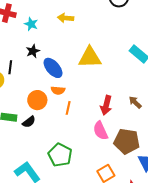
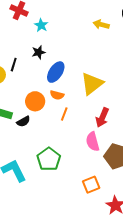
yellow arrow: (66, 18) -> (101, 24), moved
yellow triangle: (90, 57) -> (92, 84), moved, turned -45
blue ellipse: (53, 68) -> (56, 72), turned 65

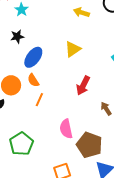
yellow triangle: (92, 84) -> (73, 49), moved, size x0.7
orange semicircle: (57, 95) -> (33, 80), turned 40
red arrow: (102, 117) -> (83, 86), moved

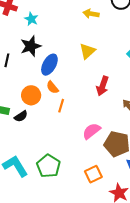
black star: (17, 37) -> (31, 46), size x1.5
pink semicircle: (66, 129) -> (92, 131), turned 72
green pentagon: (21, 144) -> (48, 166), moved

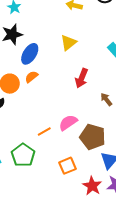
orange semicircle: (52, 87) -> (31, 77), turned 88
orange line: (61, 106) -> (44, 131), moved, turned 40

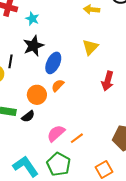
pink semicircle: (68, 123) -> (56, 133), moved

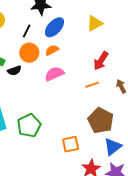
black line: (11, 61) -> (27, 31), moved
pink semicircle: (56, 133) -> (54, 74), moved
orange line: (77, 138) -> (92, 85), moved

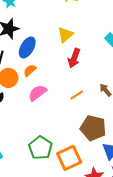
red arrow: (101, 61) -> (74, 58), moved
green pentagon: (29, 125) -> (40, 148), moved
orange square: (71, 144) -> (69, 158), size x1.4

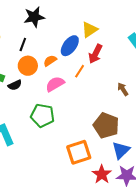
blue ellipse: (27, 47) -> (70, 46), moved
orange line: (77, 95) -> (80, 71), moved, turned -32
green pentagon: (40, 148) -> (42, 115), moved, turned -30

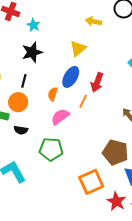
yellow triangle: (90, 30) -> (78, 48), moved
orange semicircle: (50, 61) -> (53, 94), turned -32
orange circle: (28, 66) -> (18, 102), moved
black semicircle: (15, 85) -> (21, 130), moved, turned 40

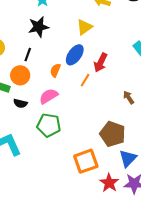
pink semicircle: (60, 117) -> (49, 96), moved

